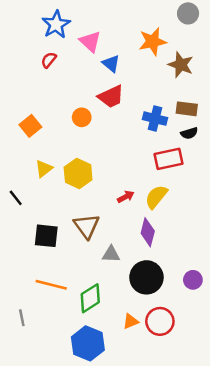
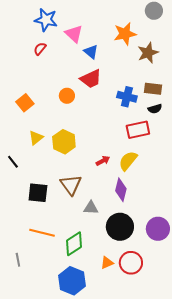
blue star: (56, 24) -> (46, 20), turned -30
brown star: (181, 65) -> (148, 53), turned 30
purple circle: (193, 280) -> (158, 229), size x1.5

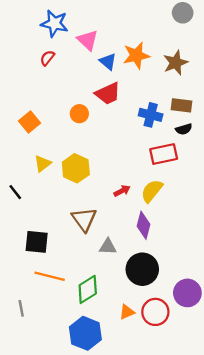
orange star: (125, 34) -> (136, 56), moved
black square: (38, 193) -> (37, 242), moved
purple circle: (158, 229) -> (187, 293), moved

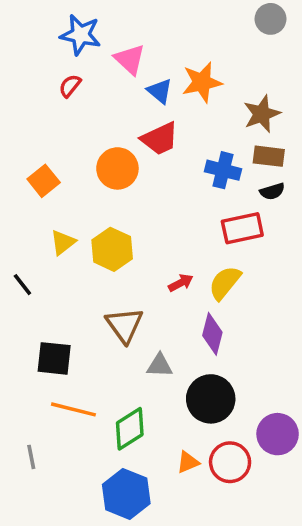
brown star: (176, 63) -> (262, 114), moved
orange circle: (79, 114) -> (117, 168), size x1.5

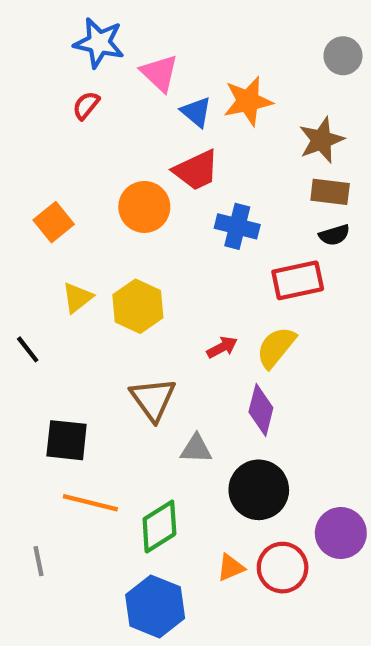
gray circle: (271, 19) -> (343, 56), moved
blue cross: (223, 170) -> (237, 226), moved

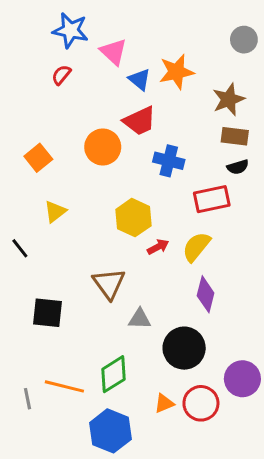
yellow hexagon: (138, 306) -> (133, 218), moved
purple diamond: (261, 410) -> (206, 294), moved
orange line: (90, 503) -> (64, 386), moved

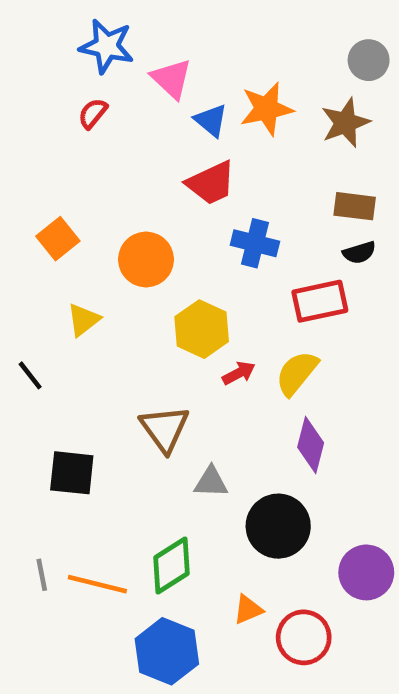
brown star: (229, 99) -> (345, 123), moved
orange circle: (103, 147) -> (146, 259), moved
gray line: (28, 399) -> (42, 575), moved
red circle: (201, 403) -> (304, 637), moved

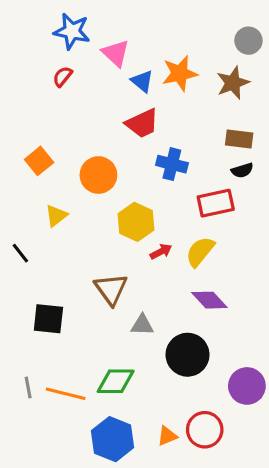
purple diamond: (311, 445) -> (209, 300), turned -57
green diamond: (172, 565) -> (116, 381), turned 33
orange triangle: (248, 610) -> (167, 436), moved

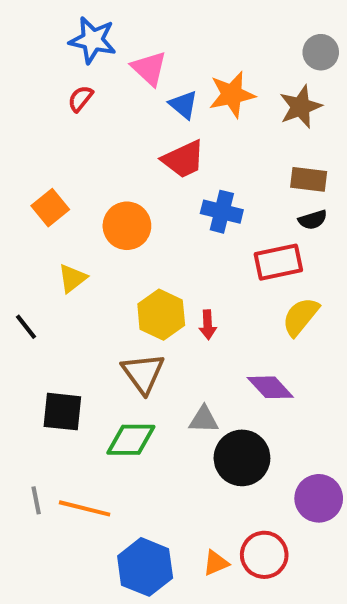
yellow hexagon: (136, 222) -> (161, 315), moved
red arrow: (161, 252) -> (208, 325), turned 115
yellow semicircle: (200, 252) -> (301, 317), moved
gray triangle: (142, 325) -> (204, 420), moved
green diamond: (116, 381) -> (131, 440), moved

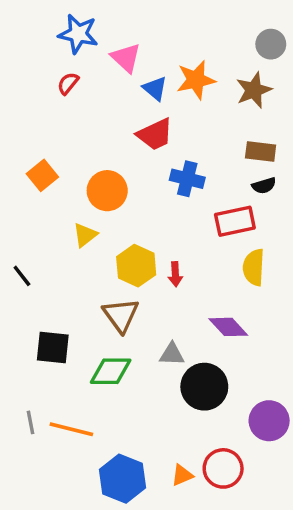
yellow triangle: (72, 278) -> (85, 235), moved
yellow semicircle: (301, 317) -> (254, 267), turned -36

